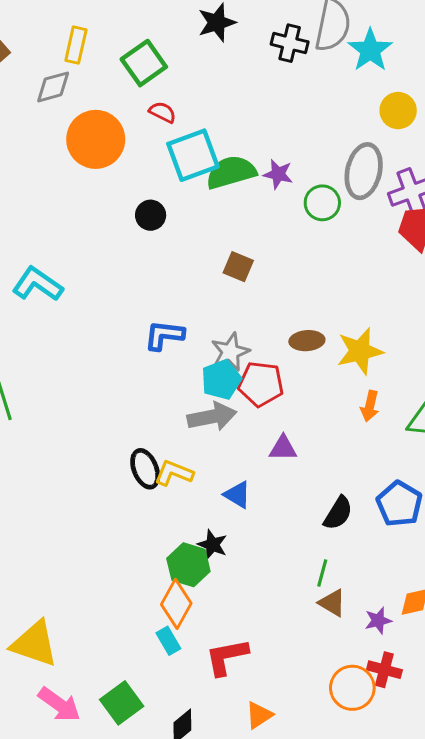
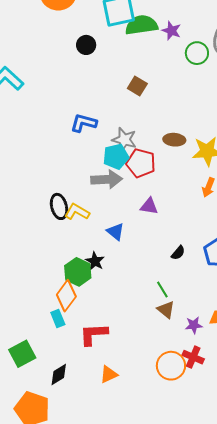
gray star: (230, 352) -> (124, 140), turned 30
black semicircle: (338, 513) -> (178, 253), size x0.7
green line: (322, 573) -> (162, 289), turned -54

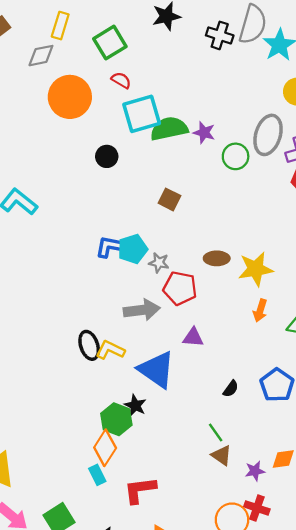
gray star: (124, 140) -> (159, 263), size x0.7
cyan pentagon: (116, 157) -> (133, 249), moved
blue triangle: (116, 232) -> (157, 370), size x1.8

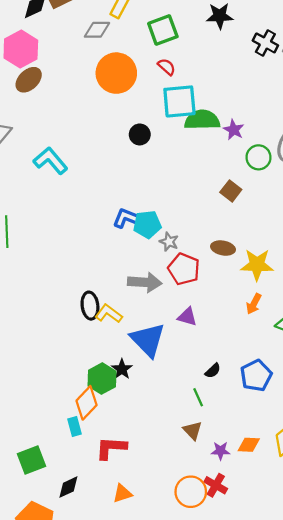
brown square: (169, 199) -> (231, 191), moved
green line: (216, 432) -> (198, 397), moved

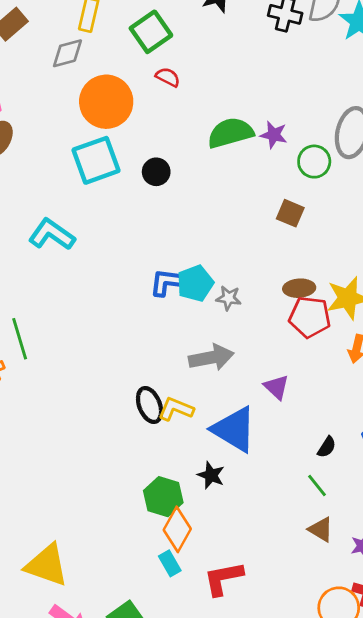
cyan square: (179, 101) -> (96, 160), moved
red pentagon: (184, 269) -> (310, 317), moved
purple triangle: (187, 317) -> (277, 387), turned 42
green hexagon: (102, 379) -> (163, 497), moved

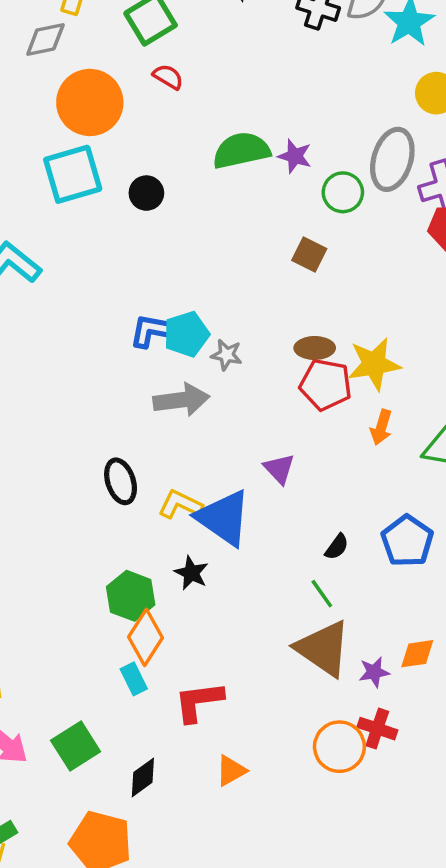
gray arrow: (211, 357) -> (181, 400), moved
yellow L-shape: (176, 409) -> (180, 504), moved
brown triangle: (321, 530) -> (323, 648), size x1.8

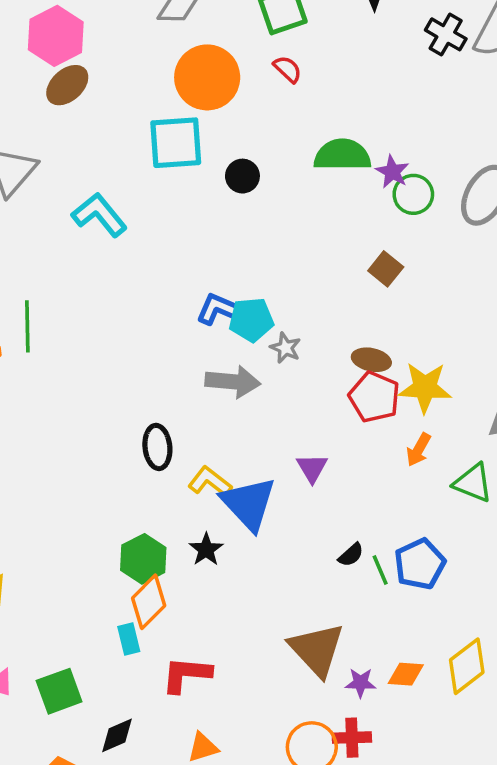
green circle: (343, 192) -> (413, 194), moved
green line: (322, 594) -> (380, 570), moved
red cross: (377, 729) -> (352, 738), turned -33

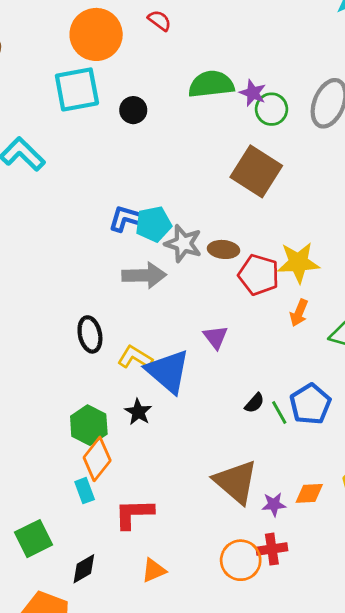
brown square: (386, 269) -> (256, 171), size x1.8
gray star: (285, 348) -> (183, 244), size x1.5
brown ellipse: (371, 360) -> (224, 249), moved

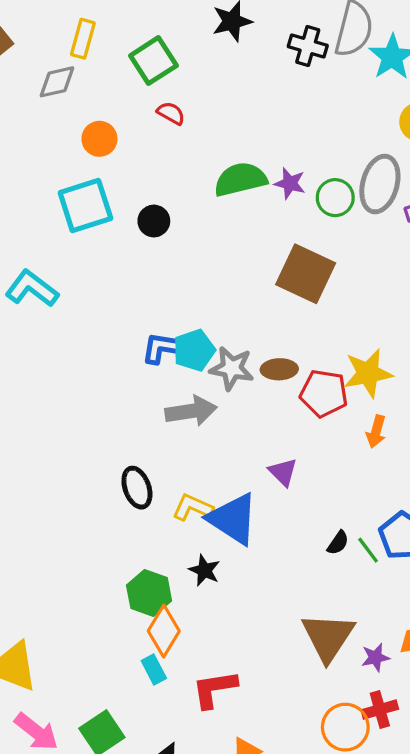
orange circle: (96, 34) -> (99, 139), size x0.6
green circle: (272, 109) -> (335, 198), moved
brown triangle: (236, 482) -> (328, 637), turned 30

